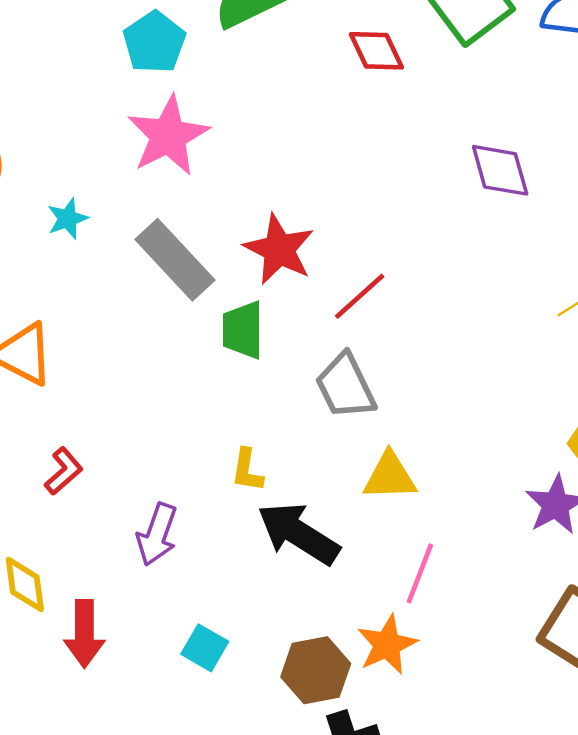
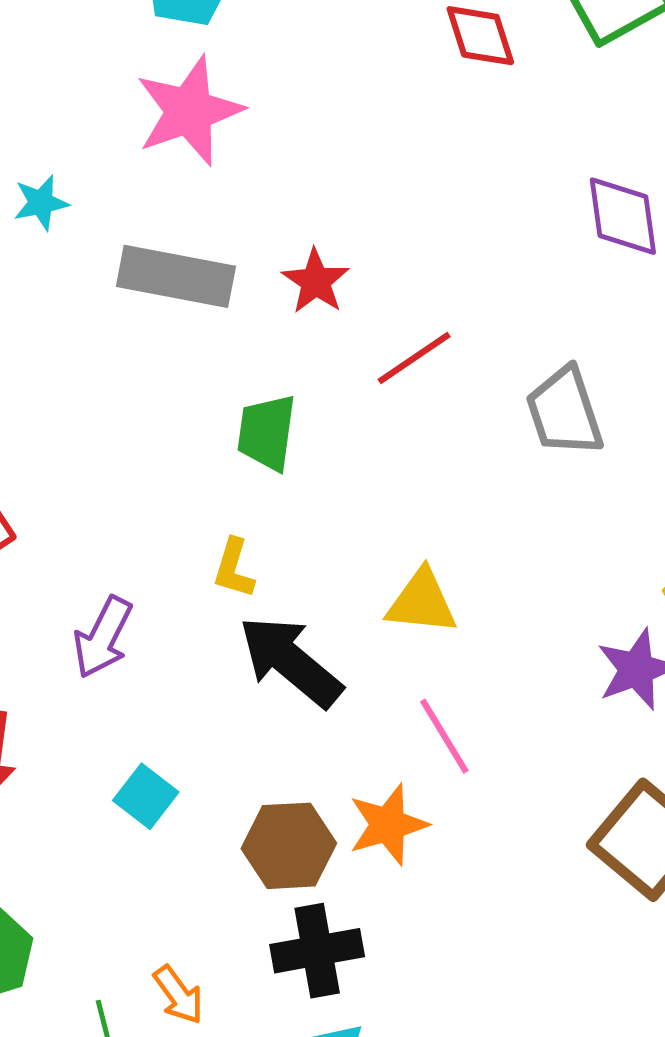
red star: (279, 249) -> (316, 281), size x0.7
gray rectangle: (175, 260) -> (176, 276), turned -44
green trapezoid: (243, 330) -> (267, 432), moved
gray trapezoid: (345, 386) -> (565, 412), moved
pink line: (420, 573) -> (444, 736), turned -60

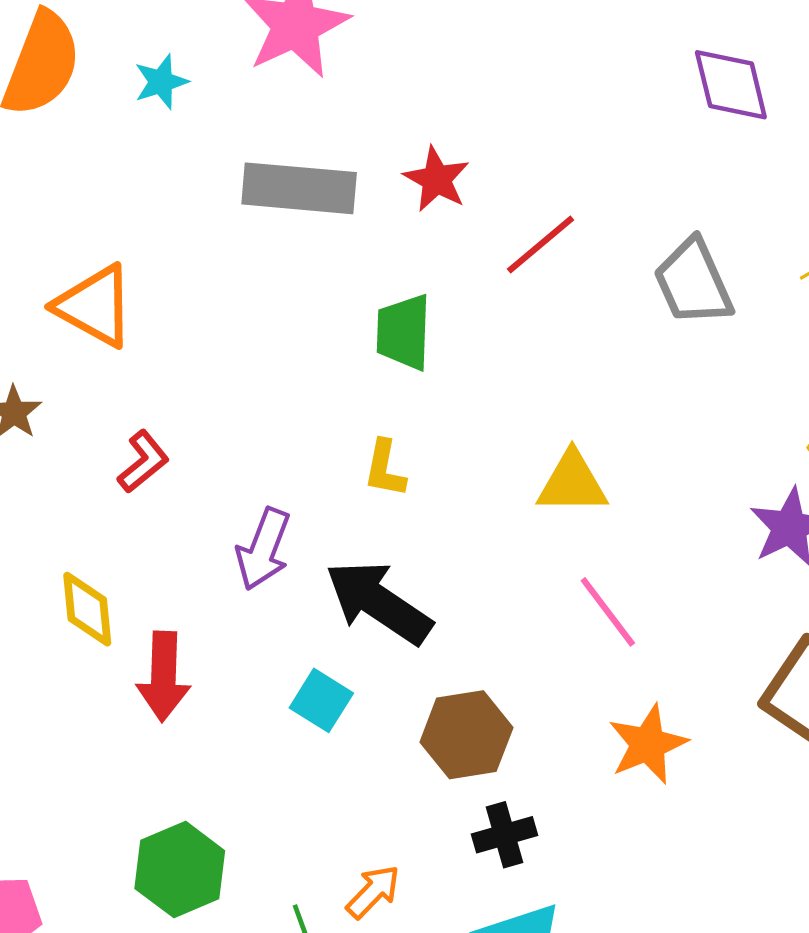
cyan star: (41, 203) -> (161, 82), moved
black arrow: (290, 661) -> (379, 602), moved
orange star: (388, 825) -> (648, 744), moved
black cross: (317, 951) -> (505, 835), size x0.7
orange arrow: (179, 995) -> (373, 892), turned -94

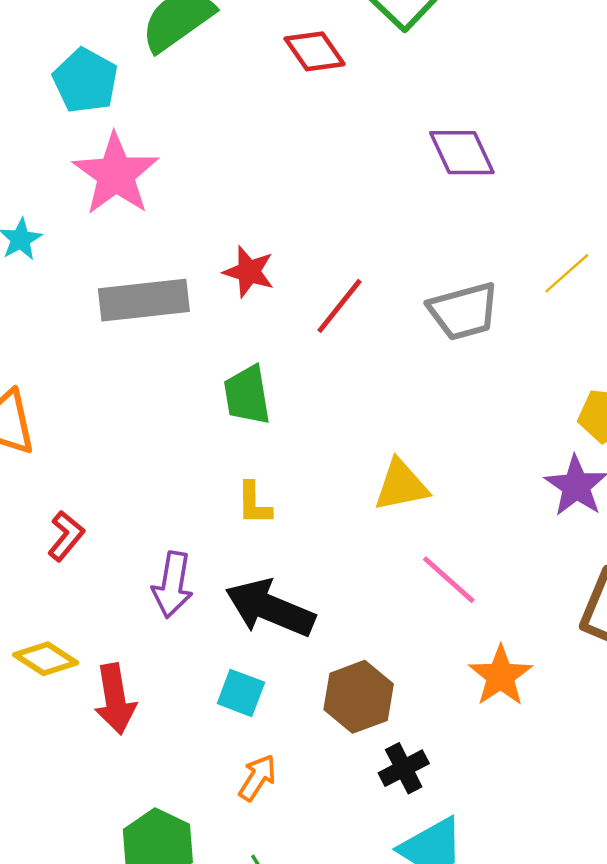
gray trapezoid: (693, 282) -> (463, 311), turned -70
yellow diamond: (87, 609) -> (46, 659), turned -40
orange arrow: (373, 892) -> (257, 778), moved

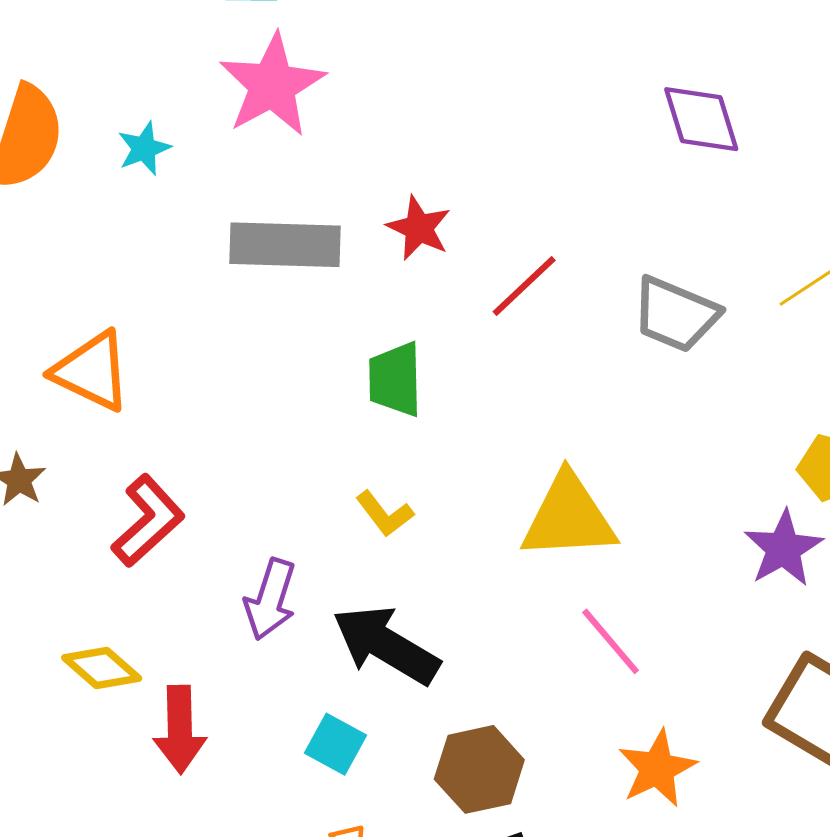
gray trapezoid: (463, 311) -> (676, 314), turned 30
yellow triangle: (401, 485) -> (569, 517), size x1.4
yellow L-shape: (254, 504) -> (385, 514), turned -45
red L-shape: (66, 536) -> (148, 521), size x1.5

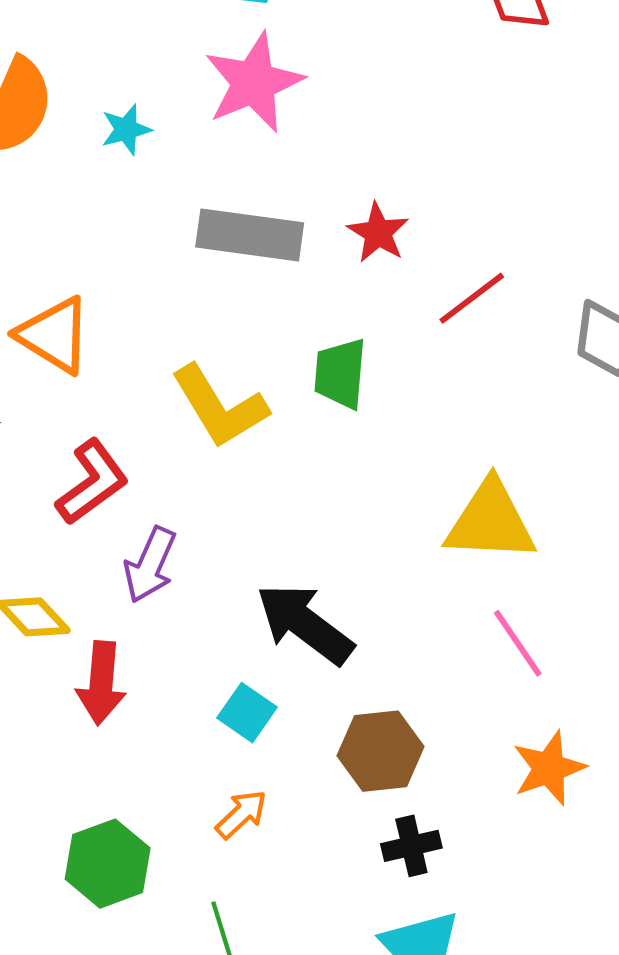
yellow L-shape: (385, 514) -> (219, 407), moved, size x1.8
purple arrow: (270, 599) -> (150, 565), moved

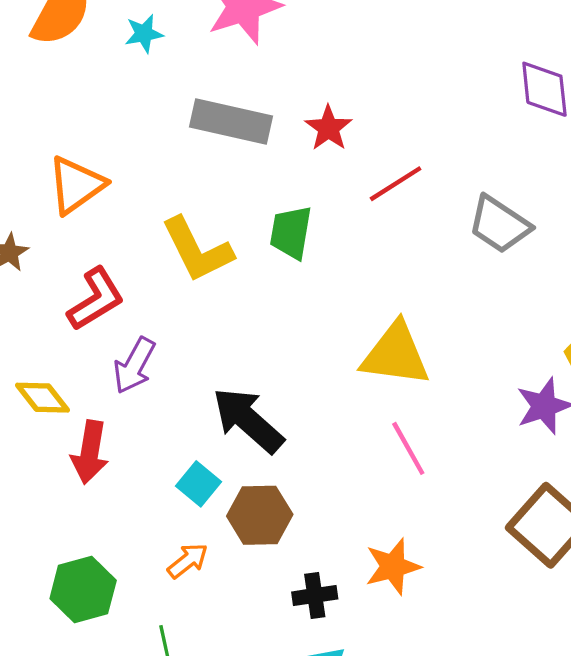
orange triangle: (54, 335) -> (76, 185), turned 48
brown hexagon: (381, 751) -> (260, 515), moved
orange star: (549, 768) -> (393, 567), moved

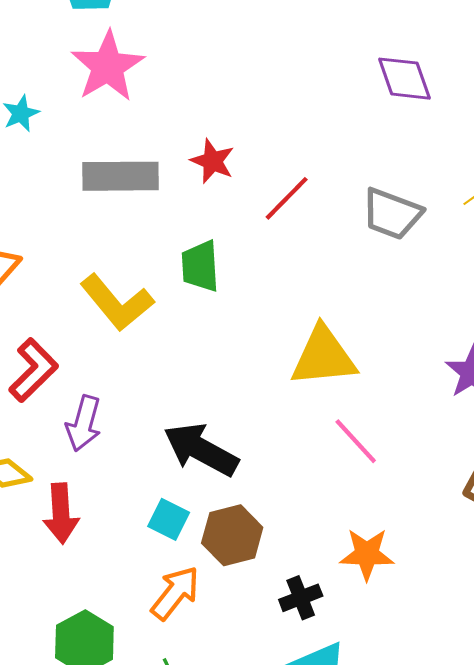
orange arrow: (188, 561) -> (175, 593), size x1.4
orange star: (393, 567) -> (367, 554), turned 30

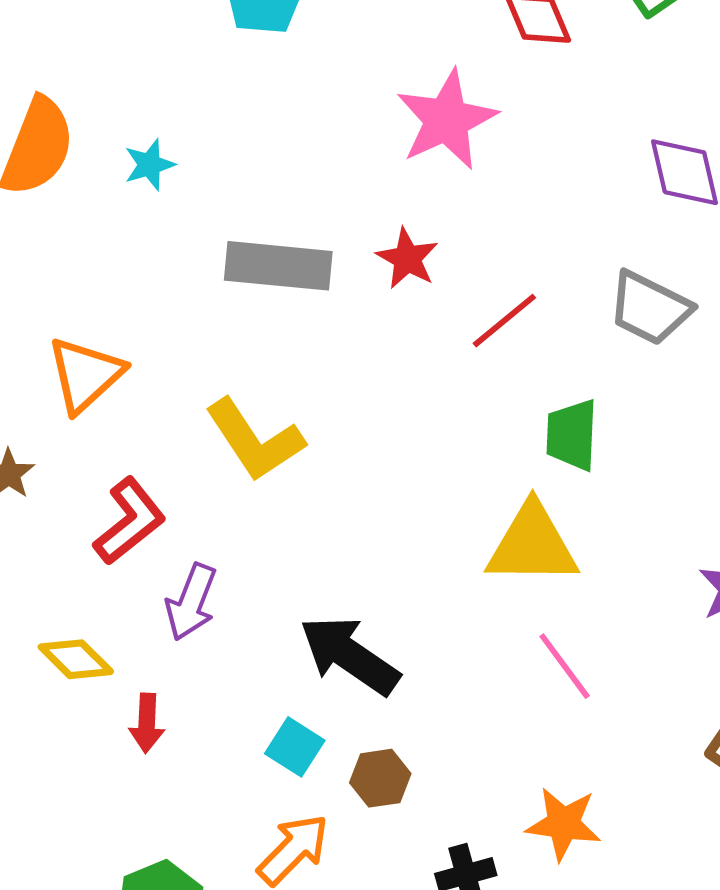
pink star: (108, 66) -> (447, 120), moved
gray trapezoid: (392, 214) -> (650, 308), moved
green trapezoid: (200, 266) -> (572, 435), moved
red arrow: (61, 513) -> (147, 723), size x0.7
brown hexagon: (232, 535) -> (380, 778), size x0.7

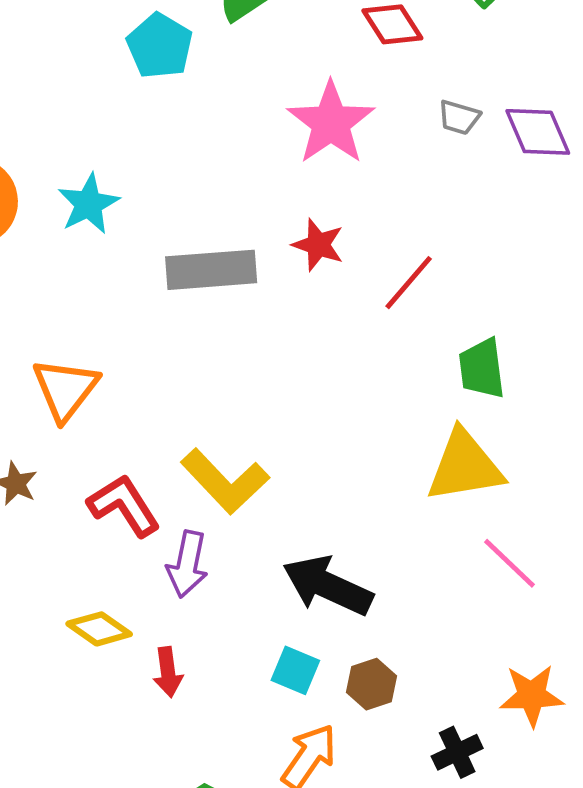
cyan star: (149, 165) -> (88, 204), size x1.4
gray trapezoid: (650, 308) -> (459, 117), moved, size x0.6
yellow L-shape: (255, 440) -> (225, 481), moved
red L-shape: (130, 521) -> (124, 505), turned -74

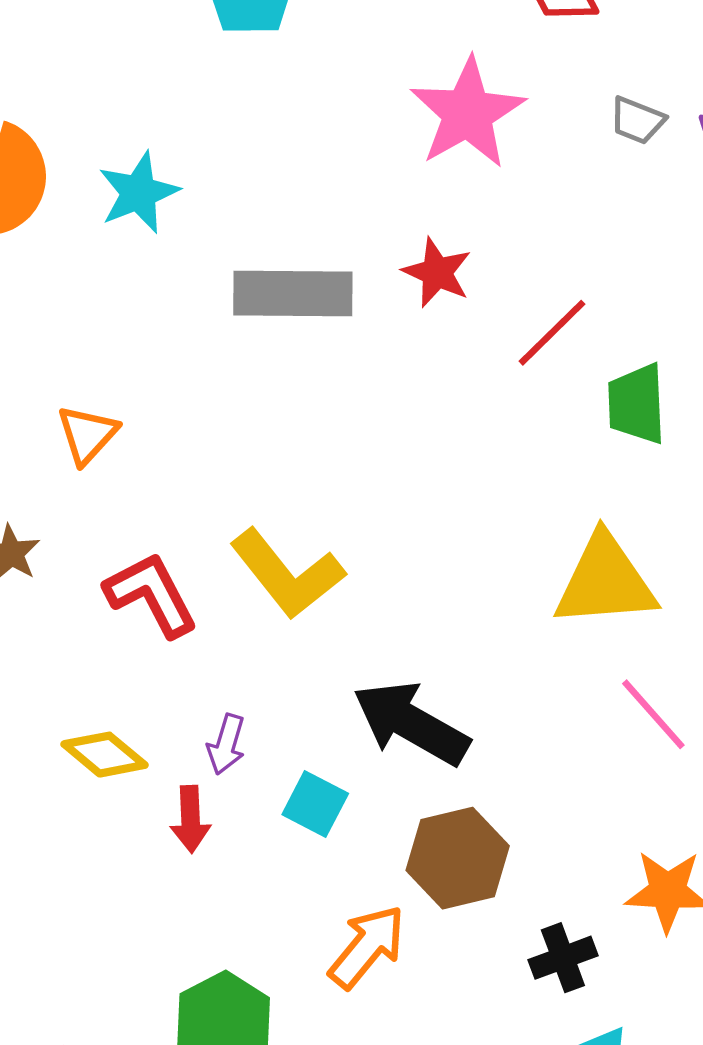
green trapezoid: (482, 369) -> (637, 404), moved
orange triangle: (65, 389) -> (87, 434), size x0.7
purple arrow: (187, 564) -> (226, 744), moved, size x0.7
cyan square: (295, 670) -> (315, 804), moved
brown hexagon: (371, 684) -> (458, 858), size x1.5

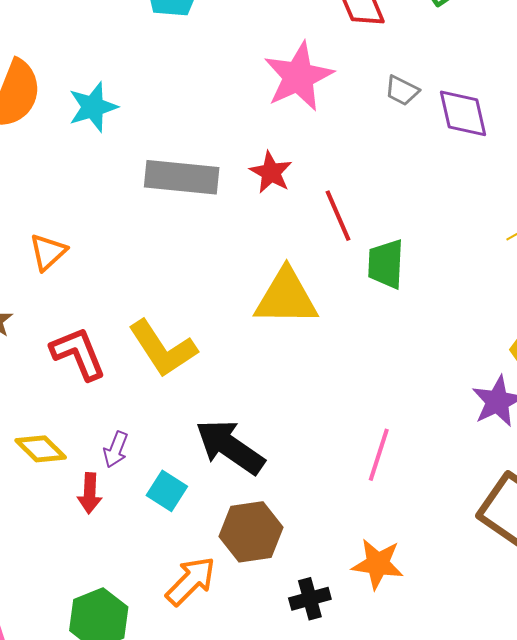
red line: (552, 333) -> (338, 216), turned -74
yellow triangle: (605, 581) -> (286, 297), moved
pink line: (653, 714) -> (379, 455), turned 54

